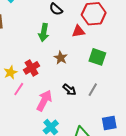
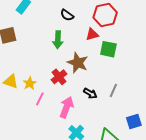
green square: (97, 57) -> (108, 49), moved
brown star: (61, 58) -> (78, 63), size x1.5
red cross: (32, 68) -> (59, 77), moved

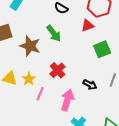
green arrow: (58, 40) -> (54, 33), turned -36
green square: (108, 49) -> (102, 49), moved, turned -30
brown star: (78, 63) -> (30, 46), moved

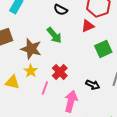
yellow star: (29, 79) -> (31, 71), moved
pink line: (40, 94) -> (45, 88), moved

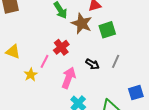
brown star: (31, 49) -> (82, 23), moved
yellow star: (31, 71) -> (31, 75), moved

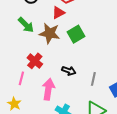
gray line: (116, 61) -> (93, 79), moved
yellow star: (31, 75) -> (14, 104), moved

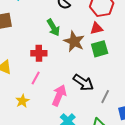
red triangle: (58, 13) -> (96, 28), moved
red cross: (35, 61) -> (39, 53), moved, turned 35
black arrow: (69, 71) -> (83, 82), size x1.5

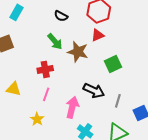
green square: (100, 49) -> (113, 64), moved

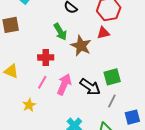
green square: (113, 64) -> (112, 77), moved
pink arrow: (72, 107) -> (64, 84), moved

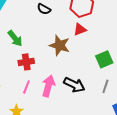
green arrow: (60, 32) -> (15, 38), moved
green square: (112, 77) -> (104, 59), moved
gray line: (112, 101) -> (105, 86), moved

